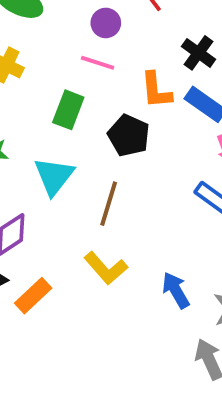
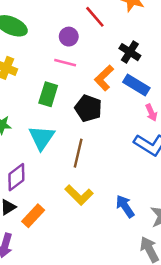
orange L-shape: (156, 90) -> (104, 78), turned 55

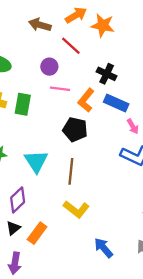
pink line: (65, 63) -> (60, 89), moved
green rectangle: (48, 94) -> (23, 104), moved
blue arrow: (125, 206) -> (104, 248), moved

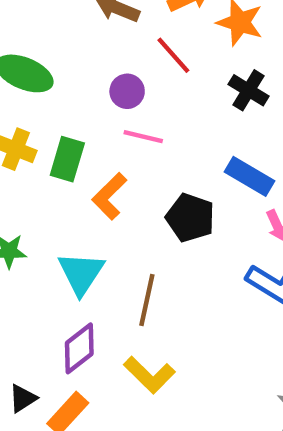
black cross: (107, 74) -> (249, 90), moved
orange L-shape: (86, 100) -> (109, 196), moved
black pentagon: (75, 129) -> (190, 218), moved
purple diamond: (18, 200) -> (79, 348), moved

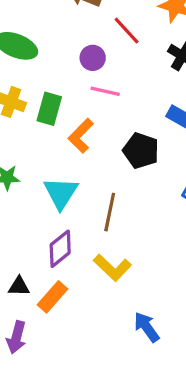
black triangle: (23, 398) -> (19, 286), turned 35

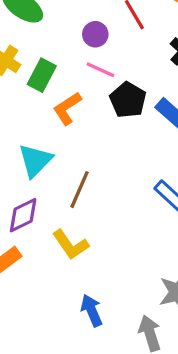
black pentagon: (141, 151) -> (128, 100), moved

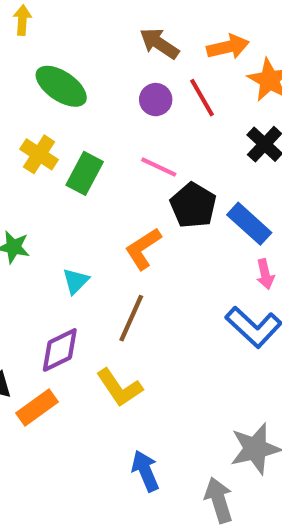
purple circle: (95, 34) -> (156, 100), moved
orange L-shape: (67, 108) -> (143, 249), moved
cyan triangle: (35, 160) -> (76, 281), size x0.6

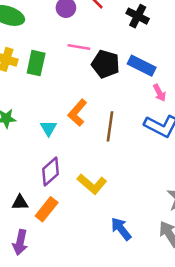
orange L-shape: (143, 249) -> (77, 113), moved
brown line: (131, 318) -> (110, 126), moved

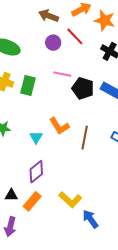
orange L-shape: (77, 113) -> (59, 126), turned -75
yellow L-shape: (92, 184) -> (70, 200), moved

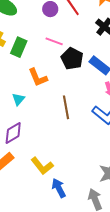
orange L-shape: (59, 126) -> (38, 77), moved
brown line: (85, 138) -> (66, 107), turned -30

